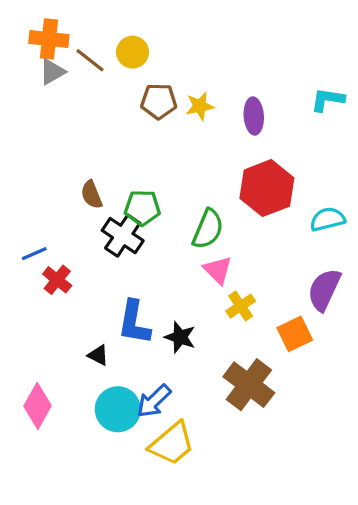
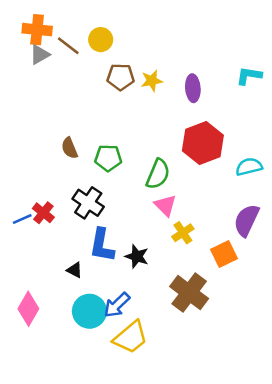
black cross: (123, 236) -> (88, 203), moved
blue line: (34, 254) -> (22, 219), moved

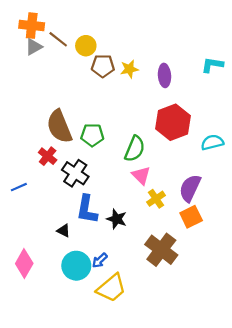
yellow circle: (101, 40) -> (86, 46), moved
brown semicircle: (69, 148) -> (59, 126), size x1.8
red cross: (43, 213) -> (48, 156), moved
purple semicircle: (246, 220) -> (190, 188), moved
blue arrow: (117, 305) -> (100, 260), size x0.7

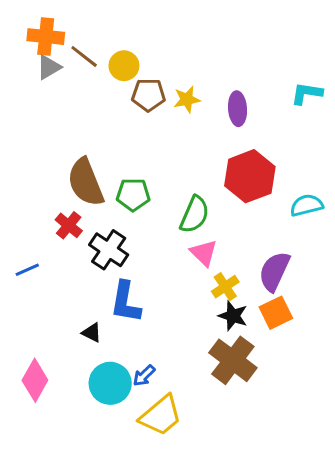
black star: (117, 219) -> (233, 316), moved

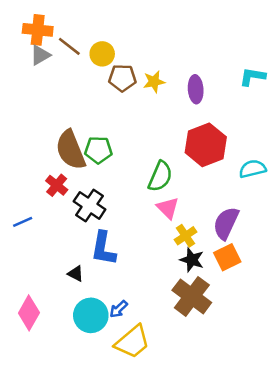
green pentagon: (133, 195) -> (98, 150), moved

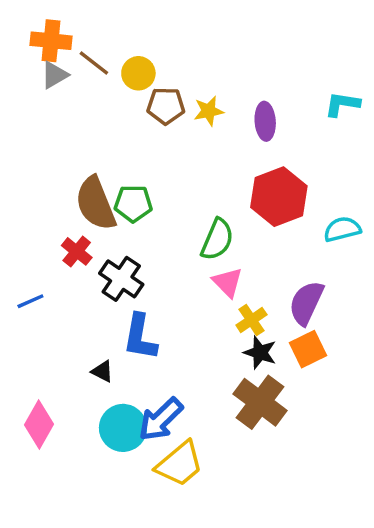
blue arrow: (119, 309) -> (161, 419), size x1.8

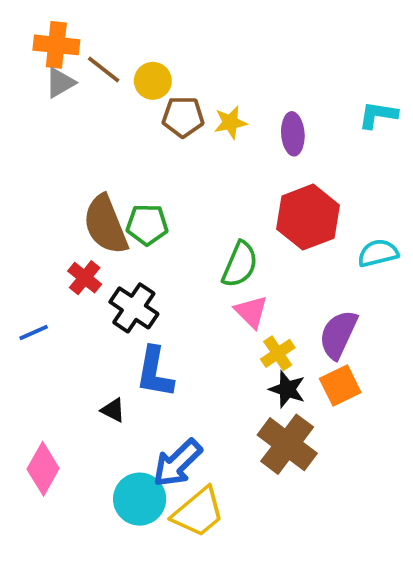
cyan circle: (123, 428) -> (140, 499), moved

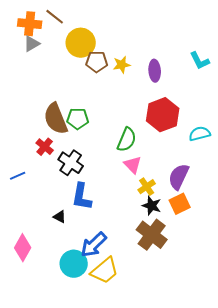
brown line: (104, 69) -> (55, 17), moved
yellow circle: (153, 81) -> (81, 43), size x1.5
cyan L-shape: (378, 115) -> (200, 61), turned -125

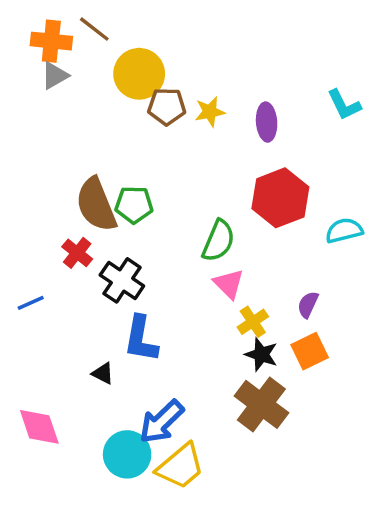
purple semicircle: (179, 177) -> (308, 305), size x0.6
pink diamond: (23, 248) -> (39, 427), turned -48

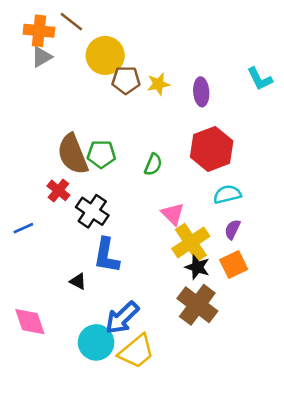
cyan semicircle: (344, 231) -> (227, 194), moved
green semicircle: (218, 241) -> (153, 165), moved, size x0.7
yellow cross: (253, 322) -> (191, 242), size x1.6

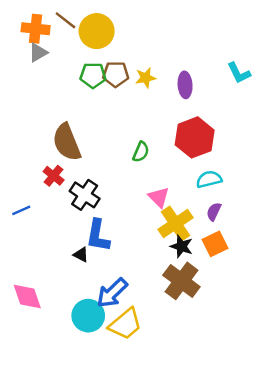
yellow circle: (105, 55) -> (97, 31), moved
green pentagon: (101, 154) -> (93, 75), moved
black triangle: (78, 281) -> (81, 255), moved

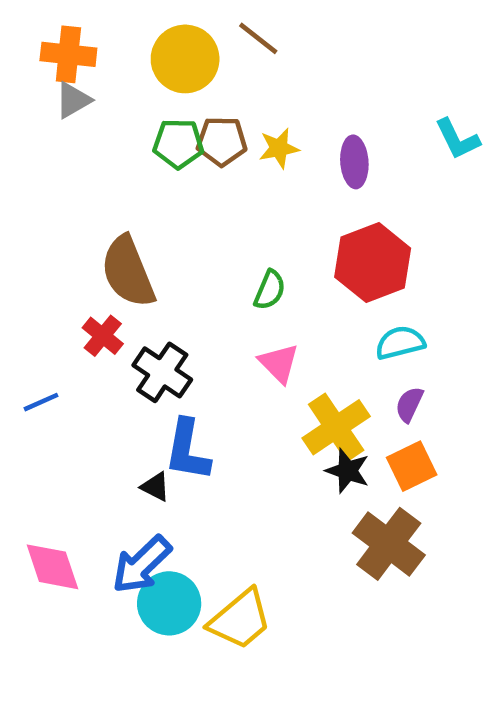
brown line: (65, 20) -> (258, 38), moved
pink triangle: (159, 197) -> (279, 363), moved
brown cross: (181, 281) -> (389, 544), moved
blue arrow: (112, 293) -> (142, 565), moved

